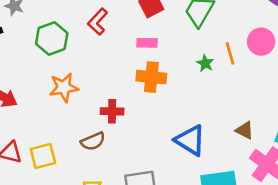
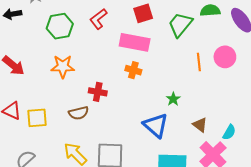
pink rectangle: (147, 43) -> (135, 42), size x1.8
green star: (205, 63) -> (173, 99), moved
orange cross: (151, 77) -> (133, 70), size x0.7

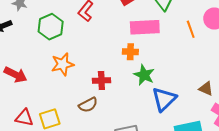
pink rectangle: (135, 42) -> (145, 27), moved
green star: (173, 99) -> (144, 75), moved, size x1.5
blue triangle: (156, 125) -> (164, 99), turned 48

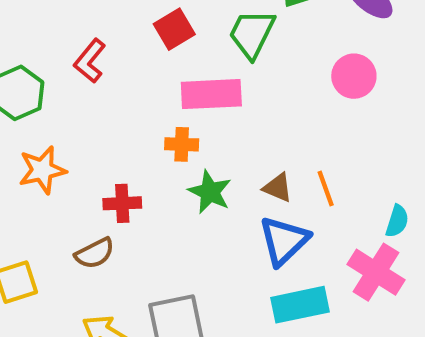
orange line: (191, 29) -> (326, 189), moved
brown triangle: (206, 89) -> (278, 188), moved
blue triangle: (164, 99) -> (284, 241), moved

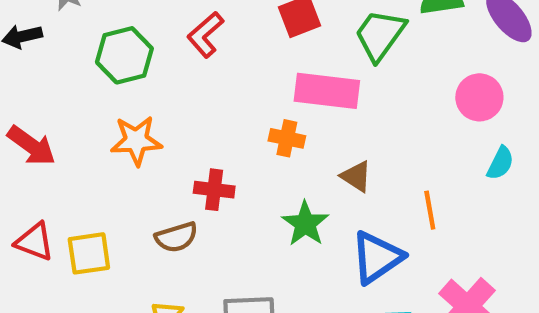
brown triangle: (278, 188) -> (356, 176), moved
green star: (210, 192) -> (305, 224), moved
cyan semicircle: (397, 221) -> (500, 163), moved

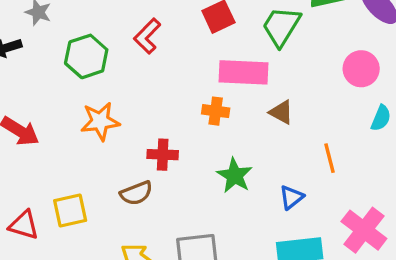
brown triangle: (356, 176) -> (281, 112), moved
red triangle: (35, 242) -> (24, 225), moved
blue triangle: (377, 257) -> (291, 197), size x0.6

